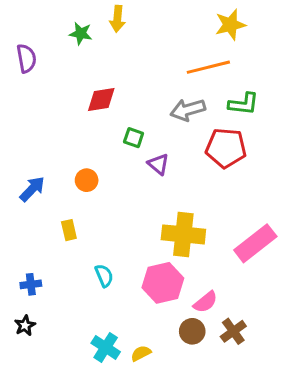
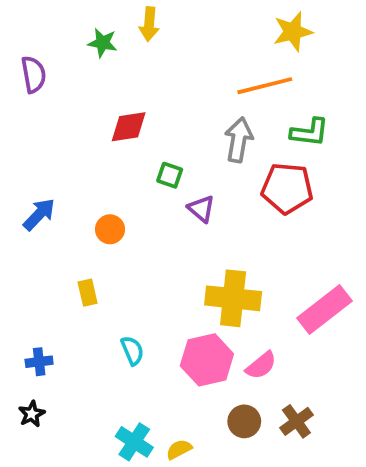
gray arrow: (188, 110) -> (239, 140), turned 116
blue arrow: (32, 189) -> (39, 214), moved
pink semicircle: (205, 302) -> (261, 365), moved

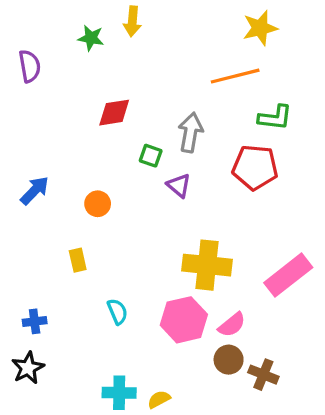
gray arrow: (239, 140) -> (190, 132), moved
black star: (32, 414) -> (28, 368), size x1.4
brown circle: (244, 421) -> (229, 360), moved
brown cross: (296, 421) -> (263, 375), turned -32
cyan cross: (134, 442) -> (119, 393), turned -32

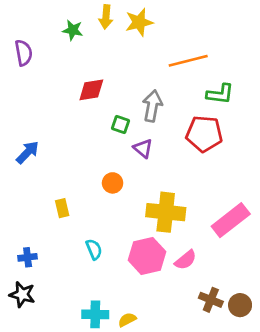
yellow star: (260, 28) -> (139, 22), moved
orange circle: (98, 204) -> (113, 183), moved
brown circle: (229, 360) -> (240, 305), moved
black star: (28, 368) -> (22, 294), turned -30

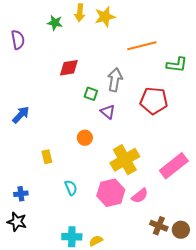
green L-shape: (220, 94) -> (177, 65), moved
yellow cross: (166, 212) -> (125, 160), turned -36

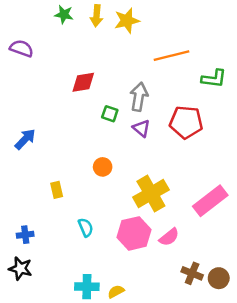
green star: (55, 23) -> (64, 15), moved
purple semicircle: (18, 40) -> (22, 48), turned -60
purple triangle: (108, 112) -> (141, 128), moved

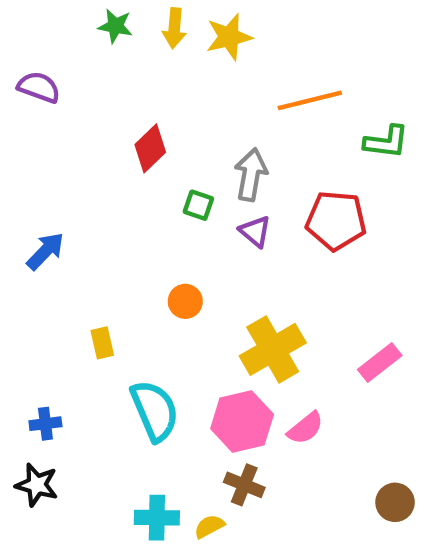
red diamond: (83, 82) -> (150, 148), turned -35
pink rectangle: (210, 201) -> (380, 363), size x0.7
cyan semicircle: (86, 227) -> (155, 411), size x1.8
brown cross: (192, 273) -> (244, 485), moved

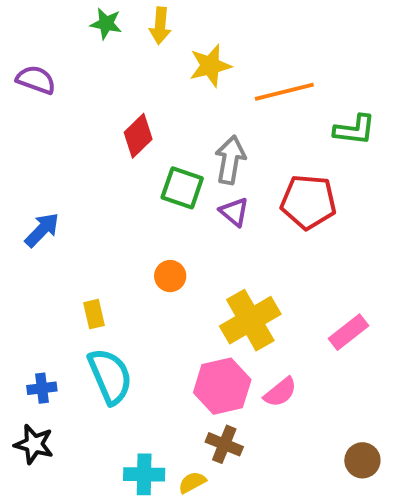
yellow star: (229, 37) -> (210, 66), moved
green square: (198, 205) -> (182, 188), size x1.5
cyan semicircle: (155, 411) -> (110, 376), moved

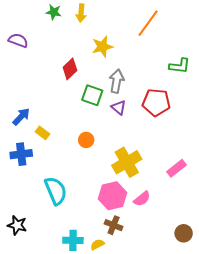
yellow star: (210, 66) -> (102, 47), moved
orange line: (284, 92) -> (148, 23), moved, turned -40
yellow rectangle: (94, 314) -> (43, 133), moved, turned -40
blue cross: (42, 388) -> (21, 154), moved, size x1.5

